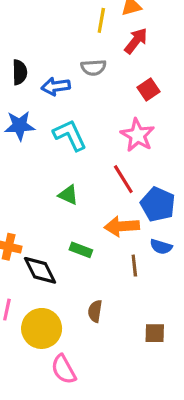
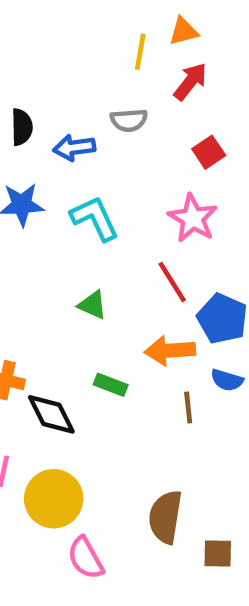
brown semicircle: (95, 311) -> (165, 517), moved, size x1.6
brown square: (155, 333) -> (218, 553), moved

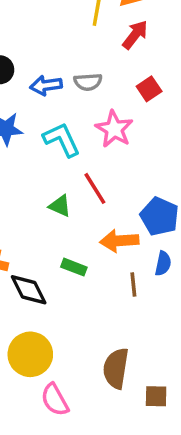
gray semicircle: (129, 120) -> (88, 82), moved
pink star: (193, 218) -> (114, 129), moved
red line: (172, 282) -> (95, 188), moved
blue semicircle: (227, 380) -> (163, 264), turned -95

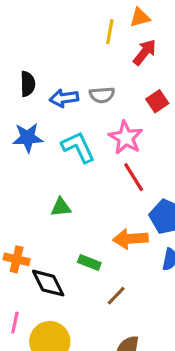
red line: (95, 188) -> (134, 177), moved
green triangle: (60, 206) -> (61, 207), moved, turned -30
brown line: (133, 284) -> (116, 296), moved, turned 50

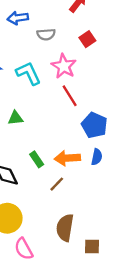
blue arrow: (64, 98) -> (18, 18), moved
orange arrow: (130, 239) -> (67, 158), moved
green rectangle: (89, 262) -> (37, 159), turned 35

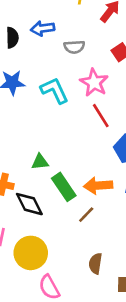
green triangle: (15, 118) -> (40, 162), moved
green rectangle: (37, 159) -> (64, 187), size x1.5
brown semicircle: (65, 228) -> (95, 263), size x0.7

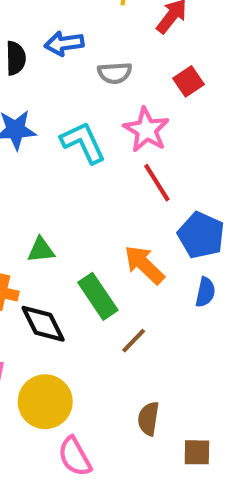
green triangle: (40, 162) -> (41, 250), moved
orange arrow: (98, 186) -> (144, 265), moved, turned 48

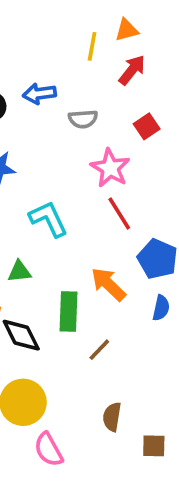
cyan L-shape: (83, 142) -> (48, 219), moved
green rectangle: (98, 296) -> (68, 312), turned 36

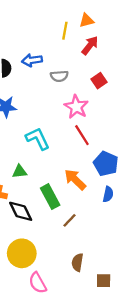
green rectangle: (68, 312) -> (50, 197), turned -30

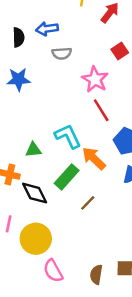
gray semicircle: (59, 76) -> (62, 53), moved
cyan L-shape: (38, 139) -> (68, 136), moved
green rectangle: (50, 197) -> (67, 177), turned 70
brown semicircle: (77, 262) -> (96, 275), moved

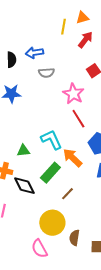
yellow circle: (36, 239) -> (52, 223), moved
brown semicircle: (96, 275) -> (74, 238), moved

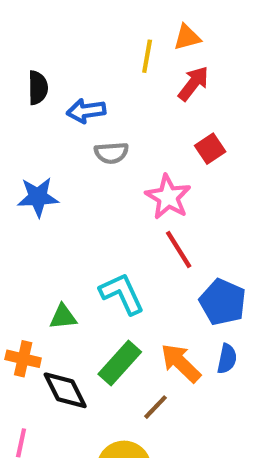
black semicircle: (11, 60) -> (38, 88), moved
orange arrow: (72, 158) -> (181, 363), moved

